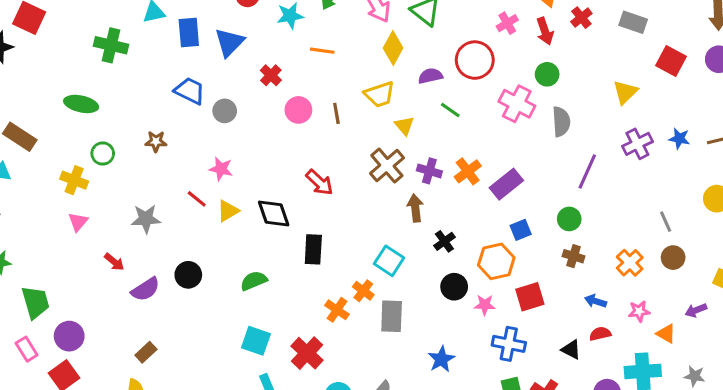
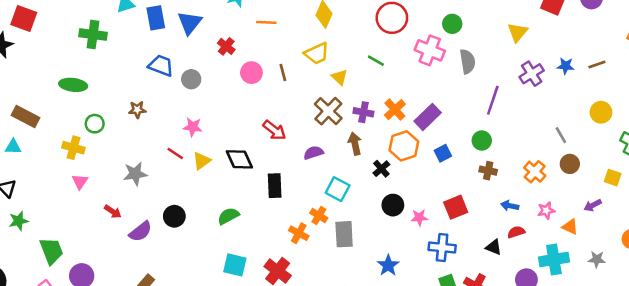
purple semicircle: (430, 76) -> (313, 153), moved
orange hexagon: (496, 261) -> (404, 146), moved

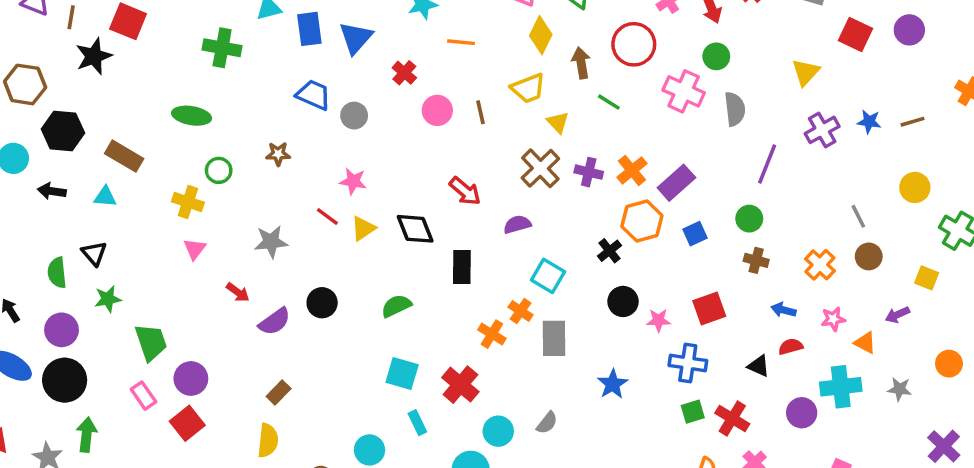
brown arrow: (355, 144) -> (581, 63), moved

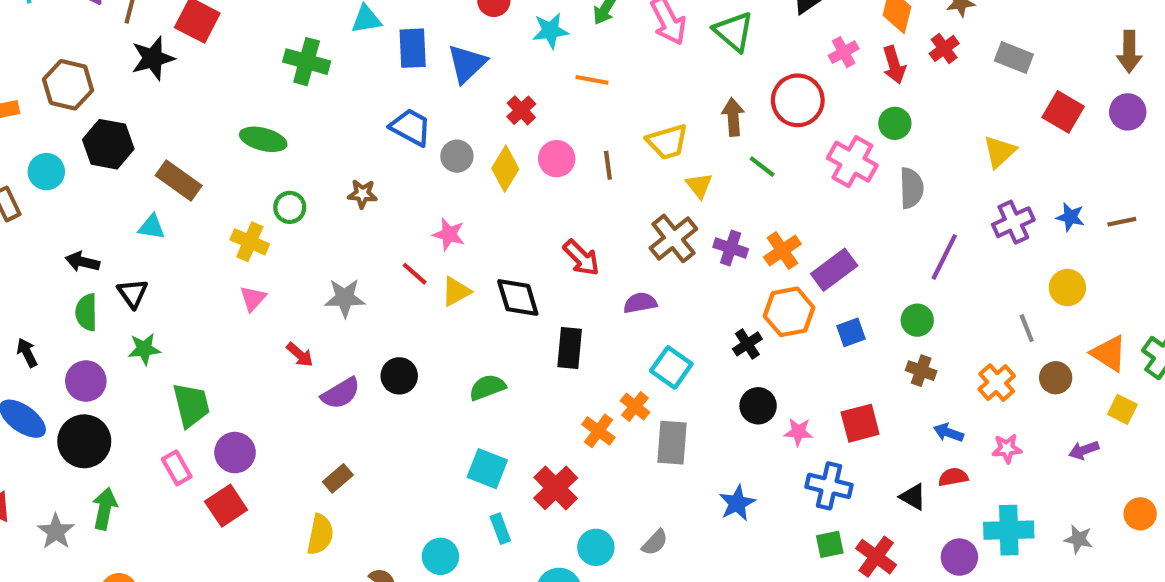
yellow diamond: (541, 35) -> (505, 169), moved
yellow circle: (915, 187) -> (1067, 288), moved
black arrow: (52, 191) -> (83, 262), moved
gray line: (858, 216) -> (1027, 328), moved
orange triangle: (865, 343) -> (1109, 353), moved, size x1.4

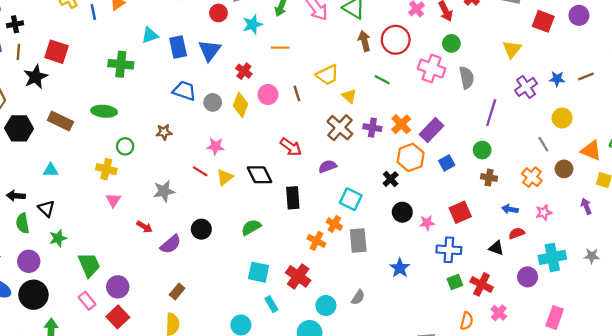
brown arrow: (733, 117) -> (364, 41), moved
brown rectangle: (179, 180) -> (60, 121), moved
purple arrow: (1084, 450) -> (586, 206), turned 98

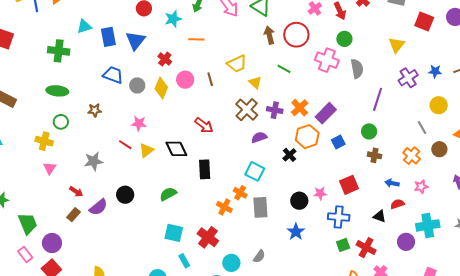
green ellipse: (104, 111) -> (57, 91), moved
purple semicircle: (328, 166) -> (259, 137), moved
black circle: (402, 212) -> (299, 201), moved
brown rectangle: (177, 292) -> (73, 215), moved

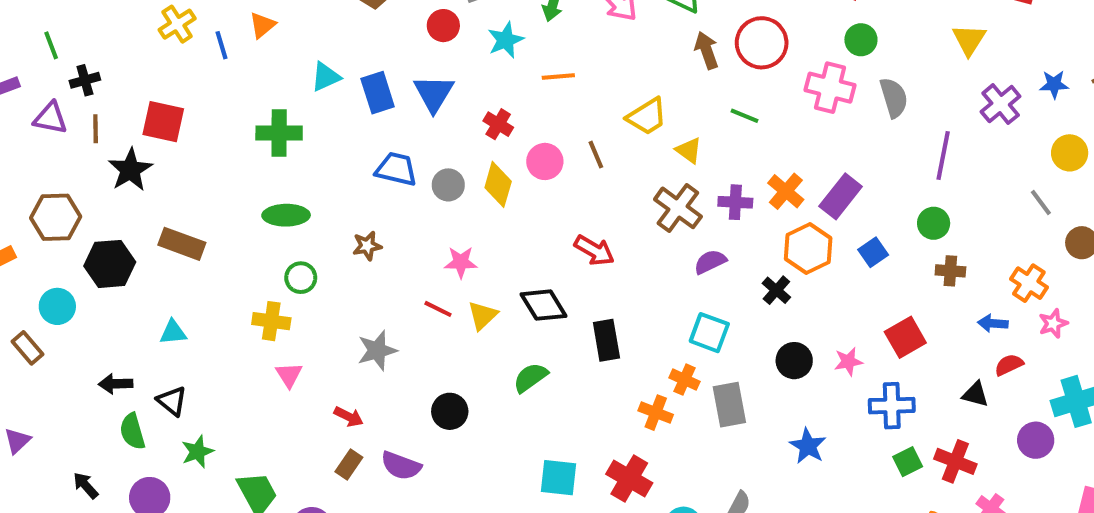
orange cross: (412, 156) -> (1029, 283), moved
green semicircle: (168, 194) -> (530, 378), moved
black circle: (299, 201) -> (794, 361), moved
purple semicircle: (98, 207) -> (401, 466), moved, turned 66

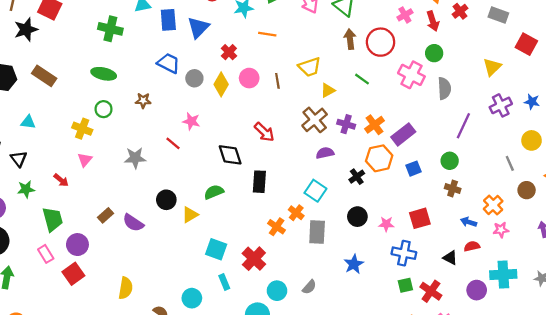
yellow triangle: (689, 150) -> (328, 90), turned 42
yellow triangle: (483, 315) -> (190, 215), moved
red arrow: (349, 417) -> (61, 180), moved

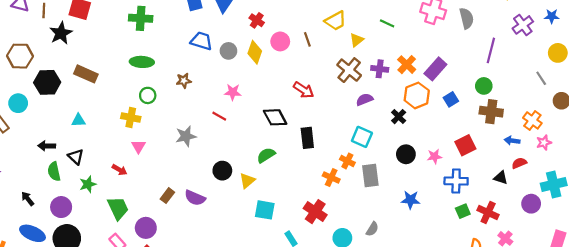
brown cross: (453, 188) -> (491, 112), size x1.5
cyan square: (216, 249) -> (265, 210), moved
blue star: (354, 264) -> (411, 200), turned -30

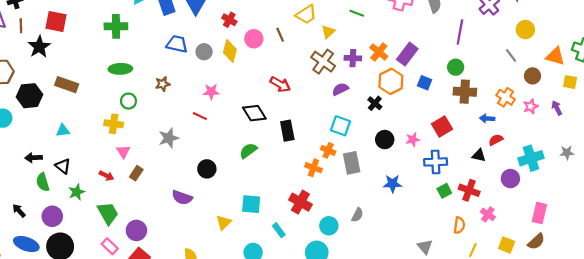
blue square: (451, 99) -> (425, 83), turned -32
pink star: (544, 143) -> (531, 106), moved
yellow triangle: (247, 181) -> (224, 222), moved
brown rectangle: (167, 196) -> (136, 173), moved

